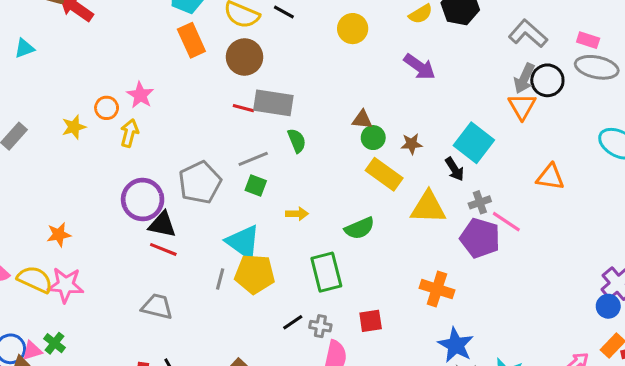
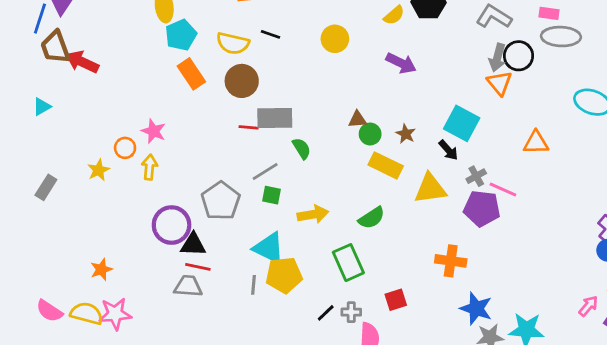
brown star: (412, 144) -> (406, 134), turned -30
yellow arrow: (297, 214) -> (313, 214), size x1.5
gray trapezoid: (157, 306) -> (188, 286), moved

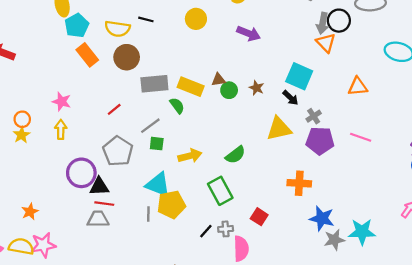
red line: (249, 127) -> (114, 109), moved, turned -40
orange circle: (125, 148) -> (22, 119), moved
yellow rectangle: (386, 165) -> (191, 87), moved
pink line: (503, 190) -> (361, 137), moved
red square: (396, 300) -> (259, 217), turned -35

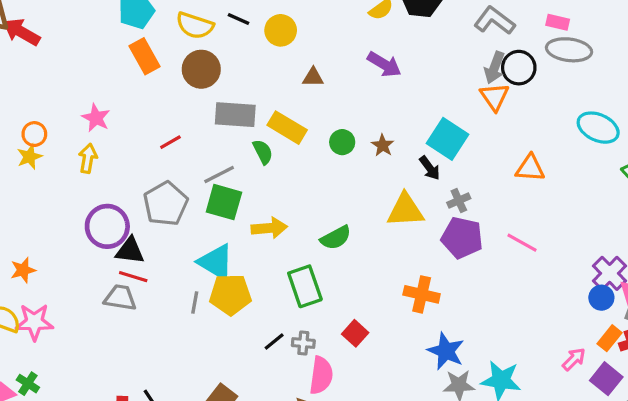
yellow circle: (196, 19) -> (281, 30), moved
brown triangle: (218, 80) -> (313, 77), moved
green square: (157, 144) -> (224, 202), size x1.6

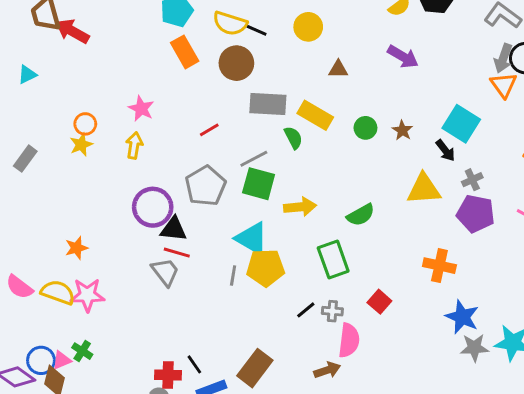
black line: (239, 19) -> (257, 30), moved
gray trapezoid: (120, 298) -> (165, 272), turned 44

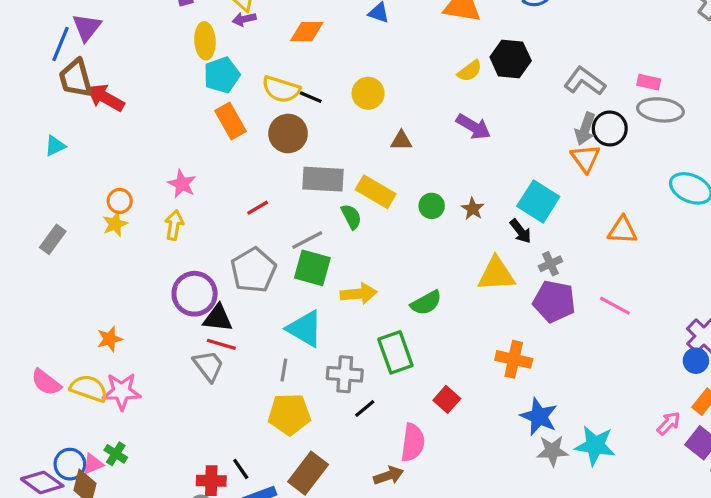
yellow pentagon: (265, 268) -> (289, 414), moved
gray cross: (332, 311) -> (345, 374), moved, size x1.5

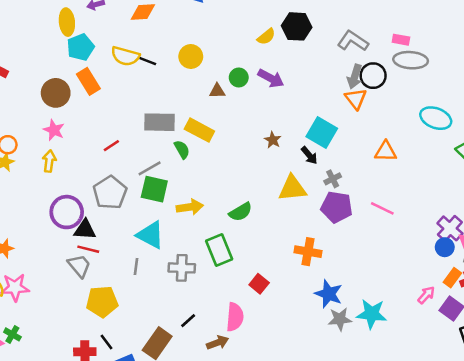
brown circle: (288, 134) -> (56, 93), moved
green circle: (432, 206) -> (239, 77), moved
black line: (365, 408) -> (188, 321), moved
yellow pentagon: (289, 414) -> (102, 302), moved

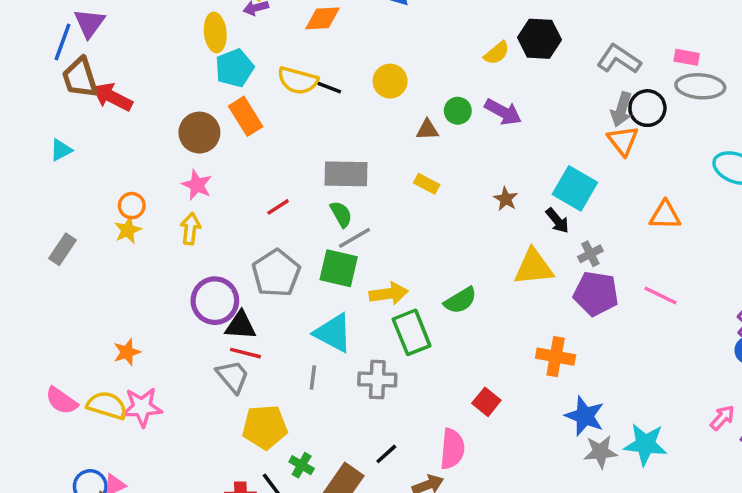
yellow rectangle: (199, 130) -> (427, 184), moved, size x0.6
green semicircle: (182, 149) -> (341, 214), moved
gray line: (150, 168) -> (354, 238), moved
green rectangle: (219, 250) -> (412, 332), moved
green cross: (12, 334) -> (302, 465), moved

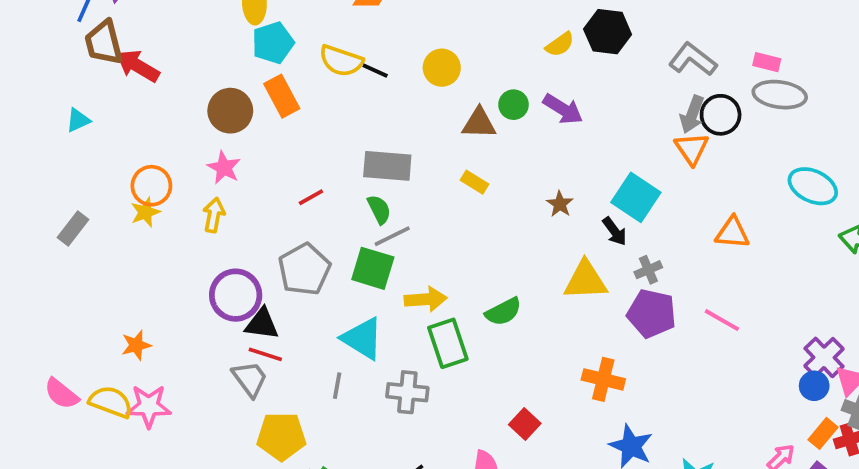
brown triangle: (427, 130) -> (479, 123), size x1.4
orange circle: (132, 206) -> (151, 186), size x1.4

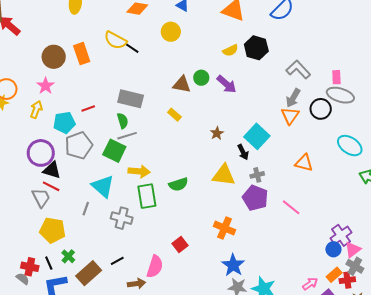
cyan pentagon: (273, 43) -> (64, 123), moved
pink rectangle: (767, 62) -> (336, 77), turned 64
yellow circle: (442, 68) -> (171, 32), moved
black circle: (721, 115) -> (321, 109), moved

